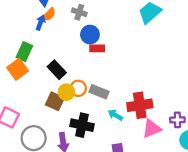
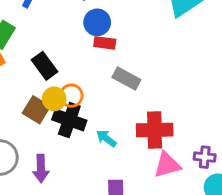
gray rectangle: (99, 92) -> (126, 79), moved
cyan arrow: (115, 115) -> (106, 138), moved
black cross: (82, 125) -> (69, 120), moved

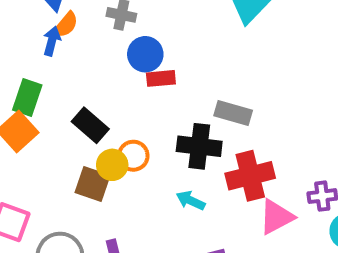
gray rectangle: (126, 79) -> (233, 113), moved
black cross: (69, 120) -> (199, 146), moved

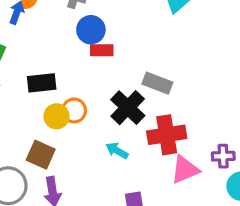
black rectangle: (90, 125) -> (42, 83), turned -52
black cross: (199, 146) -> (128, 108), turned 32
brown square: (93, 184) -> (41, 155), moved

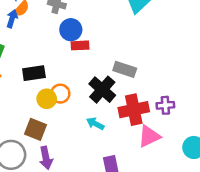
purple cross: (223, 156) -> (165, 105), moved

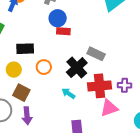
yellow circle: (47, 99) -> (14, 70), moved

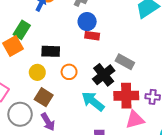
cyan arrow: (68, 93) -> (93, 101), size x1.6
purple arrow: (27, 116) -> (48, 122), turned -30

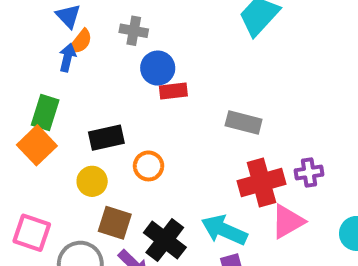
black cross: (104, 75) -> (165, 240), moved
cyan arrow: (93, 101) -> (224, 230), moved

